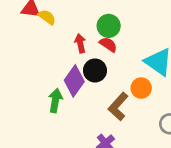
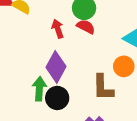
black circle: (95, 70) -> (57, 98), moved
brown L-shape: (118, 107) -> (103, 88), turned -36

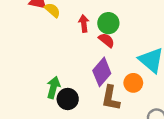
red arrow: (58, 29) -> (84, 23), moved
purple diamond: (56, 67) -> (102, 72), moved

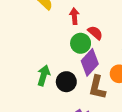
green circle: (108, 23) -> (81, 43), moved
black circle: (68, 99) -> (66, 82), moved

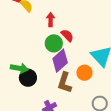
green arrow: (44, 75) -> (19, 68), turned 78
black circle: (66, 82) -> (28, 78), moved

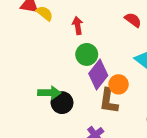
red semicircle: (67, 35) -> (133, 20), moved
orange circle: (84, 73) -> (119, 84), moved

